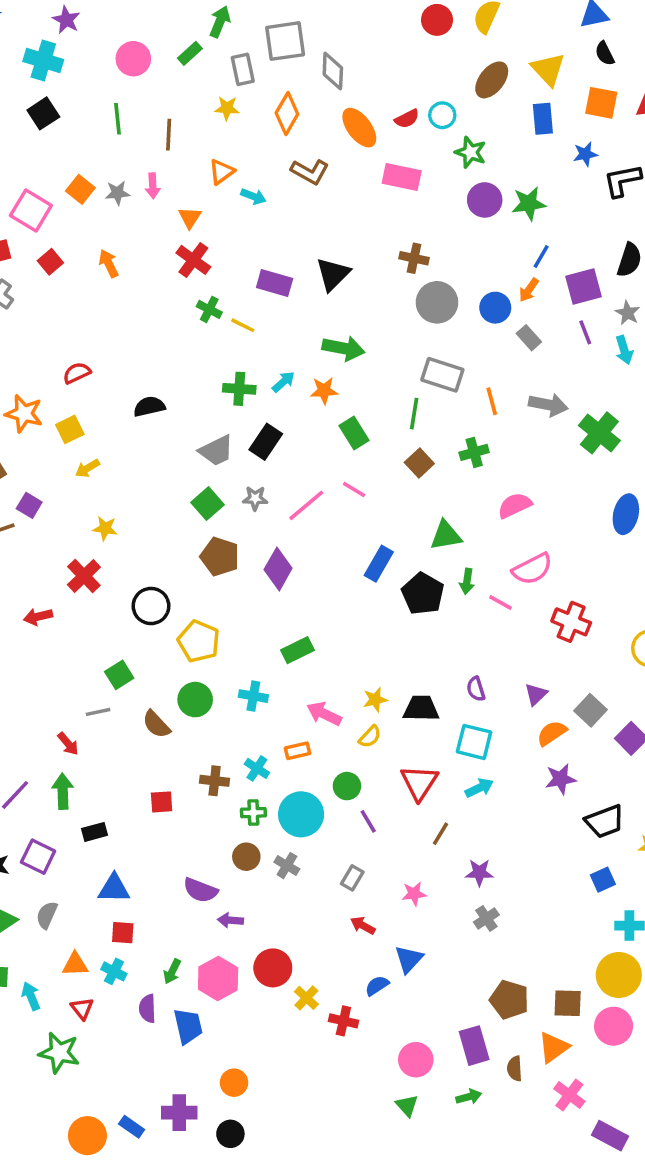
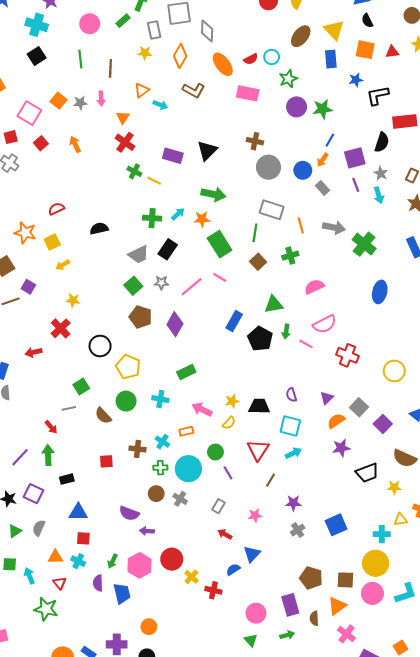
green star: (471, 152) -> (288, 79), turned 30
green rectangle: (354, 433) -> (220, 244), size x1.4
blue square: (603, 880) -> (336, 525), moved, size x1.5

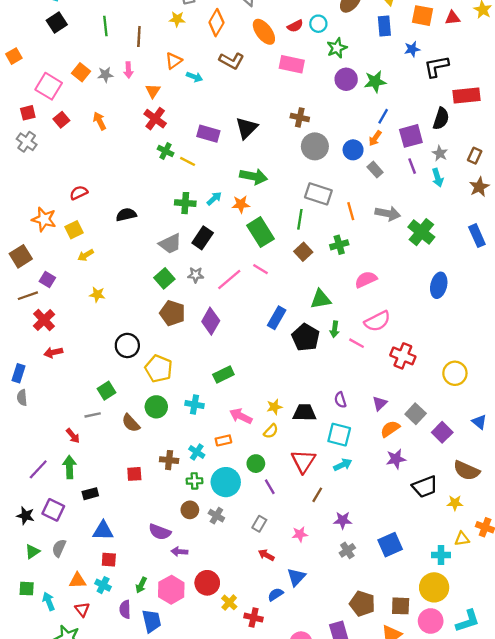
red cross: (61, 328) -> (44, 320), moved

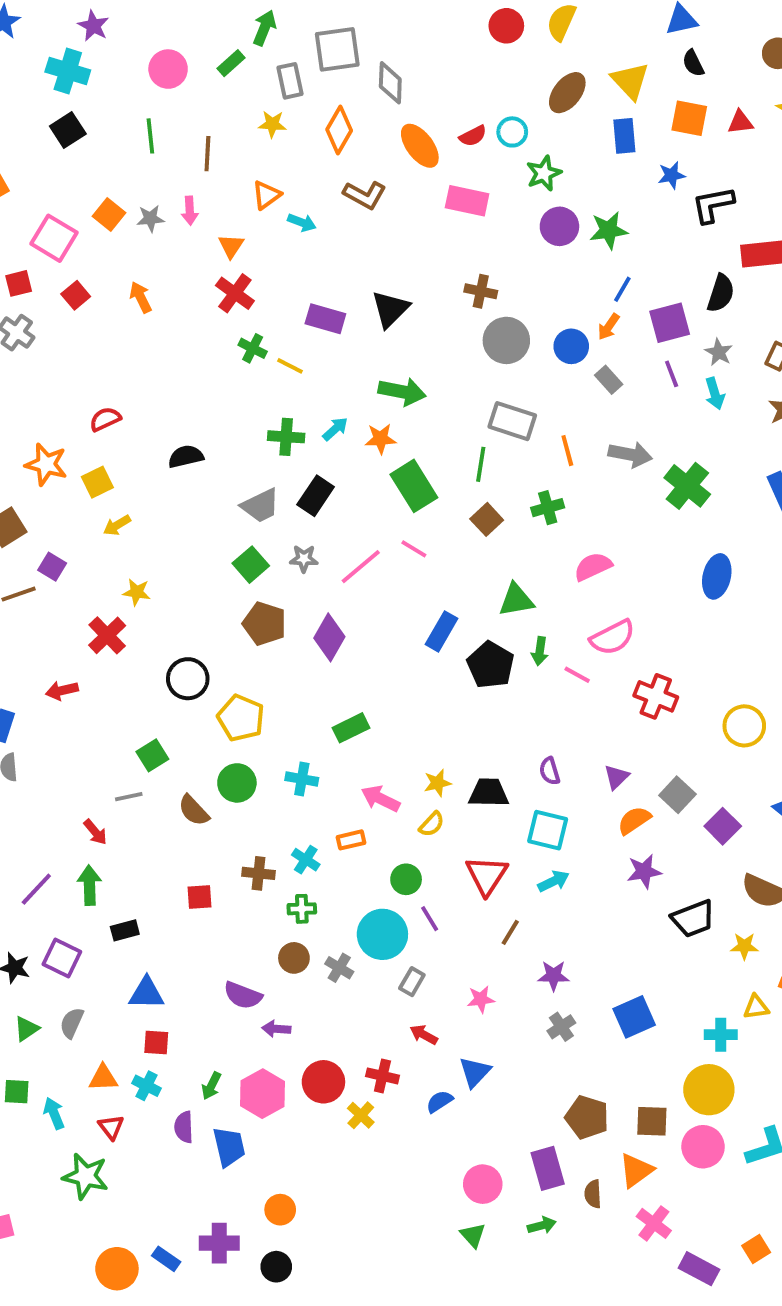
red cross: (44, 320) -> (107, 635), moved
cyan circle: (226, 482) -> (382, 934), moved
red cross: (254, 618) -> (382, 1076), moved

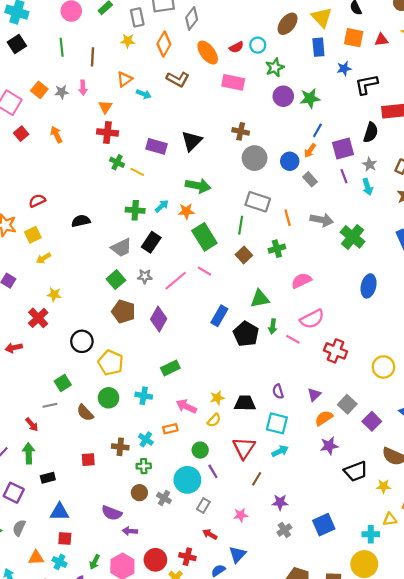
gray diamond: (390, 83) -> (192, 18), turned 35
red cross: (235, 293) -> (107, 132), turned -30

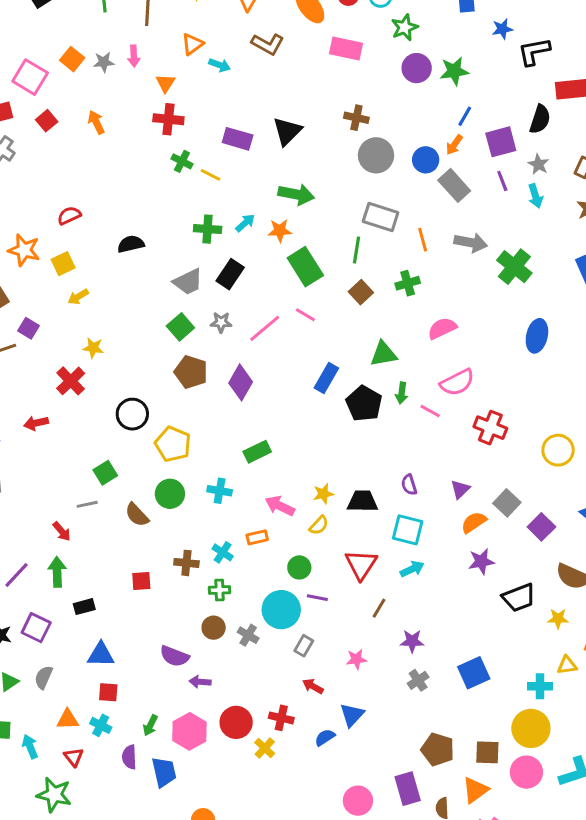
gray rectangle: (310, 179) -> (454, 185), size x1.5
purple line: (213, 471) -> (317, 598), turned -48

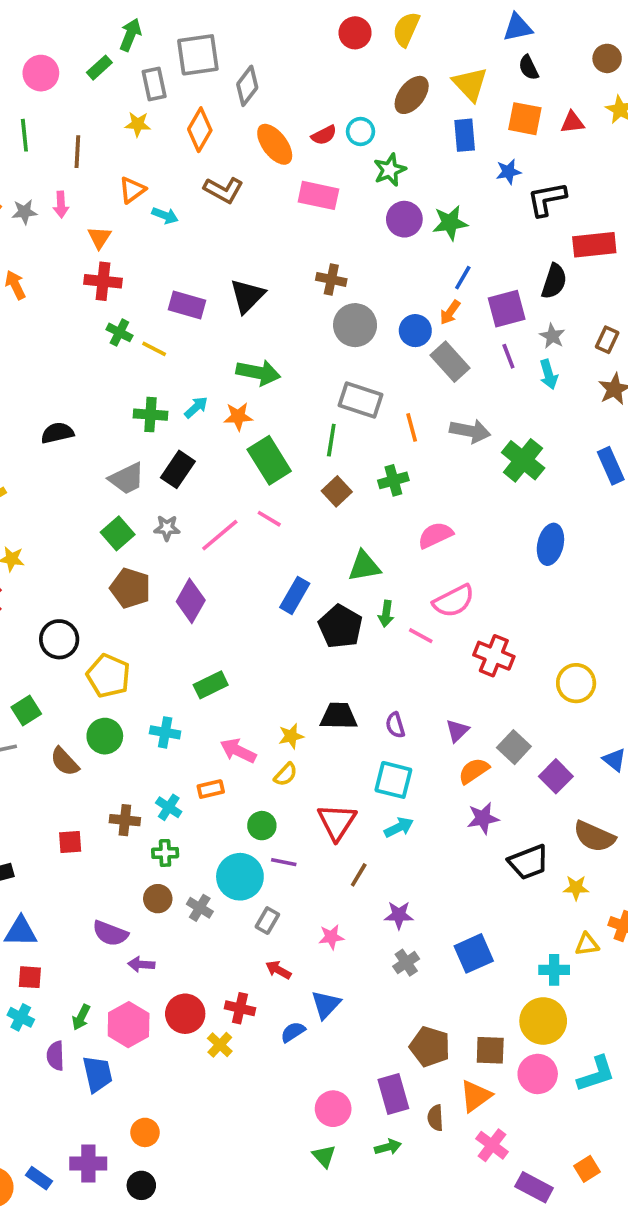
black trapezoid: (362, 501) -> (339, 716), moved

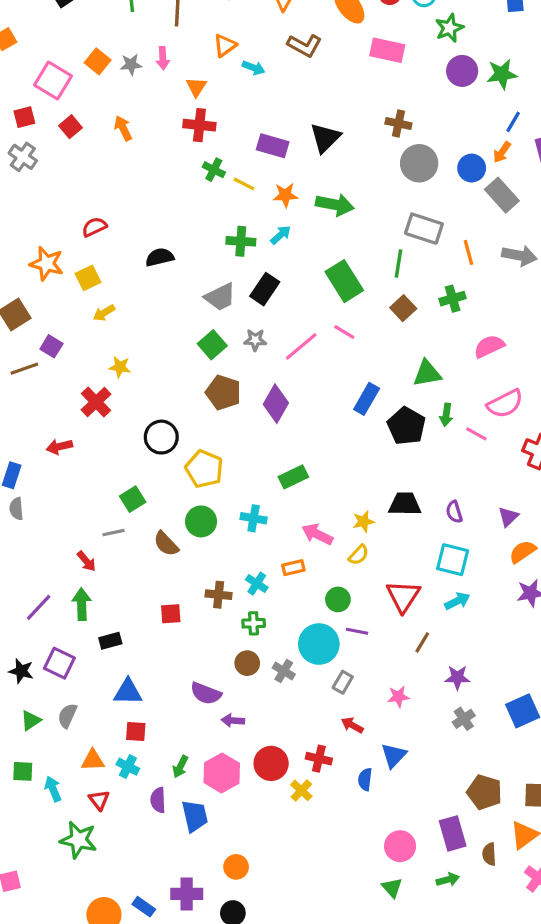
orange star: (238, 416) -> (285, 195), moved
blue semicircle: (293, 1032) -> (365, 779), turned -50

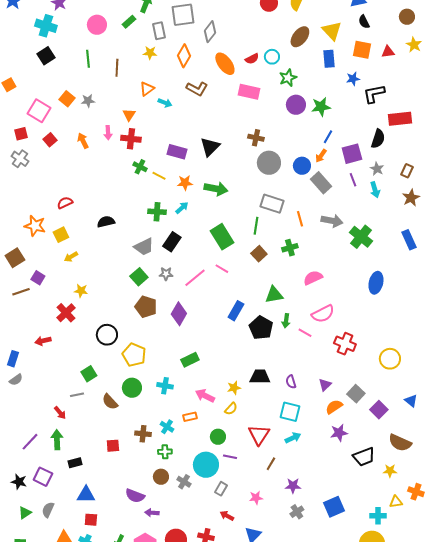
pink arrow: (163, 58) -> (108, 133), moved
gray semicircle: (16, 509) -> (16, 380), turned -120

